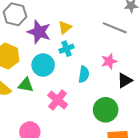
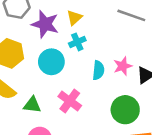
pink star: (109, 61) -> (123, 66), moved
green triangle: (26, 85) -> (32, 105), moved

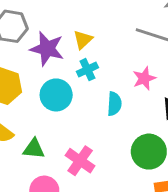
pink star: (123, 66) -> (144, 78), moved
pink cross: (70, 101) -> (80, 161), moved

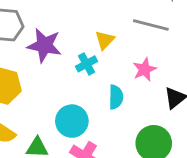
yellow triangle: (83, 40) -> (105, 40), moved
cyan circle: (56, 95) -> (72, 121), moved

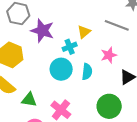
cyan circle: (72, 121) -> (61, 69), moved

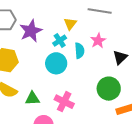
purple star: (42, 31) -> (31, 31), turned -30
cyan semicircle: (87, 72) -> (79, 51), moved

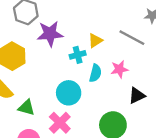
cyan circle: (56, 63) -> (69, 93), moved

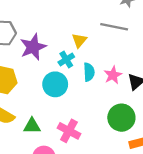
pink star: (119, 69) -> (113, 75), moved
cyan circle: (69, 93) -> (55, 84), moved

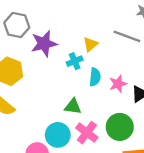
cyan circle: (55, 84) -> (58, 135), moved
green triangle: (32, 126) -> (73, 106), moved
pink cross: (69, 131) -> (87, 133), moved

